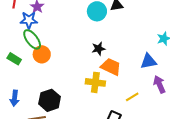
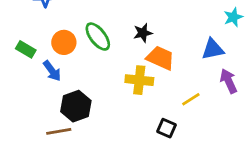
green ellipse: (32, 39) -> (98, 37), moved
blue arrow: (15, 98) -> (52, 71), moved, turned -42

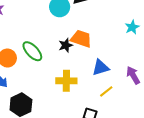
blue triangle: (213, 49) -> (101, 68), moved
orange trapezoid: (160, 58) -> (81, 39), moved

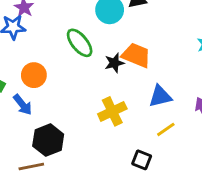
green ellipse: (32, 51) -> (80, 43), moved
yellow cross: (66, 81) -> (112, 111), turned -30

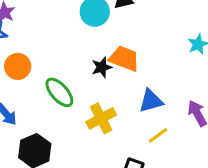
green ellipse: (80, 43) -> (59, 92), moved
orange circle: (34, 75) -> (18, 66), moved

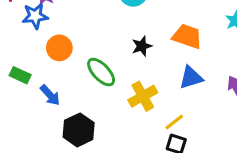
orange trapezoid: (124, 59) -> (187, 36), moved
yellow line: (158, 135) -> (174, 122), moved

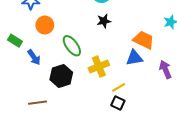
orange trapezoid: (187, 36) -> (144, 40), moved
black star: (142, 46) -> (104, 21), moved
black hexagon: (79, 130) -> (61, 76), moved

